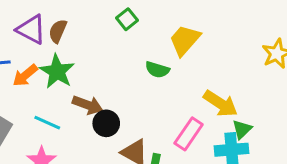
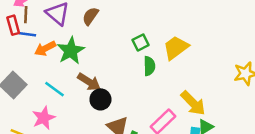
green square: (127, 19) -> (141, 42), moved
brown semicircle: (58, 31) -> (90, 16), moved
green semicircle: (157, 70) -> (149, 66), turned -120

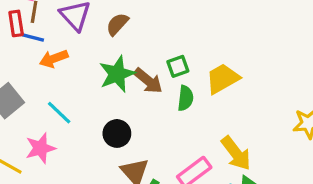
green star: (71, 51) -> (117, 74), moved
brown arrow: (89, 82) -> (148, 81), moved

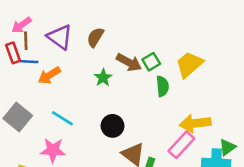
green star: (117, 74) -> (103, 78), size x0.6
brown arrow: (148, 81) -> (129, 62), moved
pink star: (40, 148) -> (53, 150), turned 30
yellow arrow: (236, 153) -> (195, 123), moved, turned 132

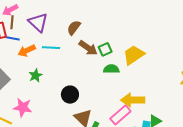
brown semicircle: (95, 37) -> (74, 28), moved
green star: (103, 78) -> (36, 75), moved
green semicircle: (162, 86) -> (111, 69), turned -91
cyan line: (62, 118) -> (51, 48), moved, turned -36

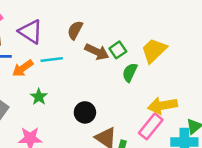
green semicircle: (111, 69) -> (130, 72), turned -56

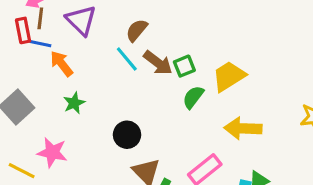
cyan line: (52, 60) -> (127, 59), moved, turned 45
orange arrow: (23, 68) -> (62, 64), turned 75
yellow arrow: (163, 106) -> (243, 128), moved

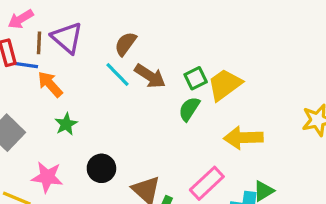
brown line: (40, 18) -> (39, 43), moved
green square: (184, 66) -> (196, 78), moved
black circle: (127, 135) -> (101, 168), moved

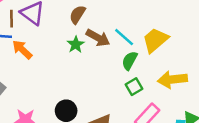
cyan line: (117, 74) -> (124, 37), moved
green square: (196, 78) -> (134, 87), moved
green star: (66, 124) -> (76, 44), moved

